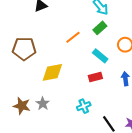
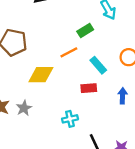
green rectangle: (100, 28) -> (85, 31), moved
orange line: (73, 37) -> (69, 52), moved

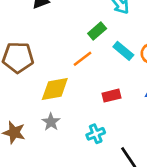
cyan rectangle: (98, 65) -> (123, 51), moved
gray star: (24, 108) -> (51, 122), moved

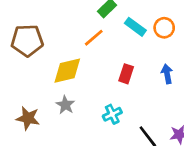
red rectangle: (111, 96) -> (126, 74), turned -54

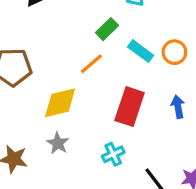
red rectangle: (126, 74) -> (130, 107), size x1.6

